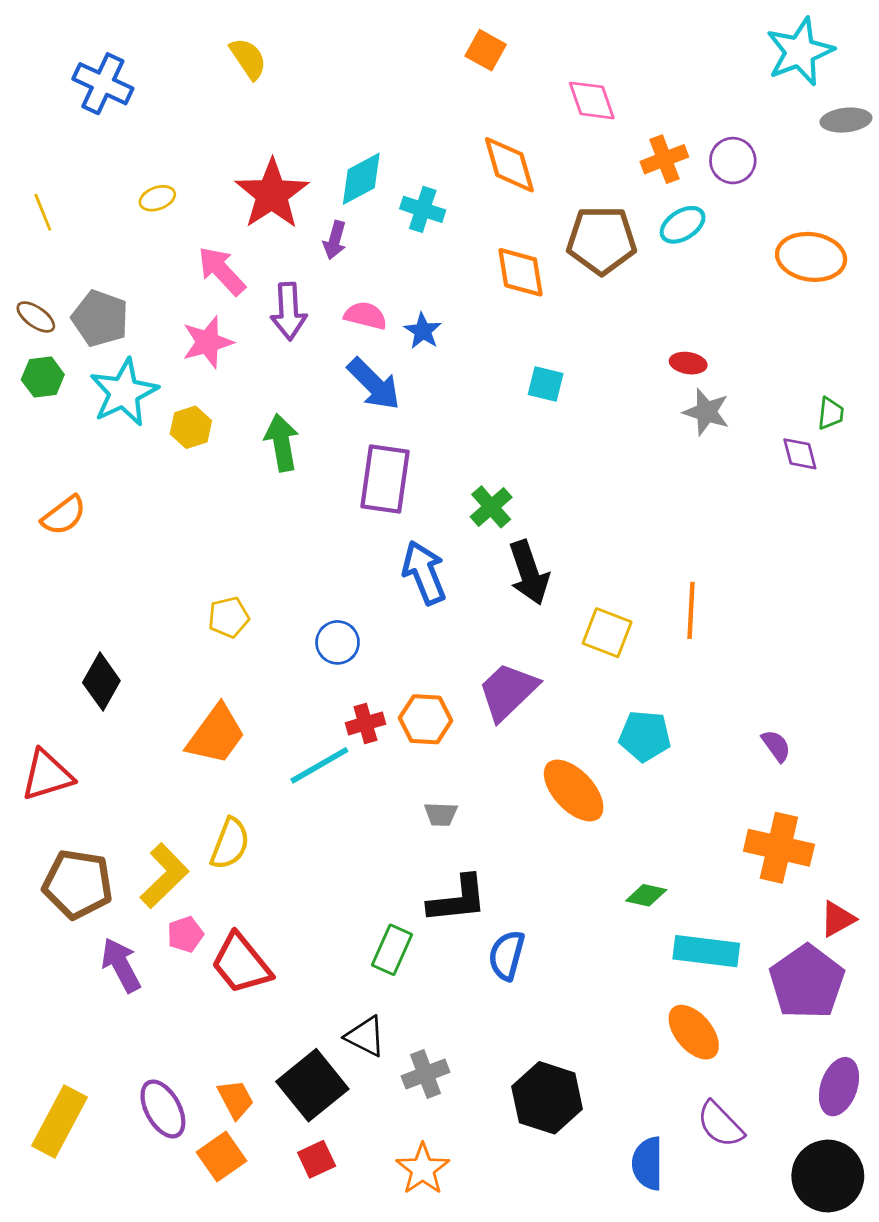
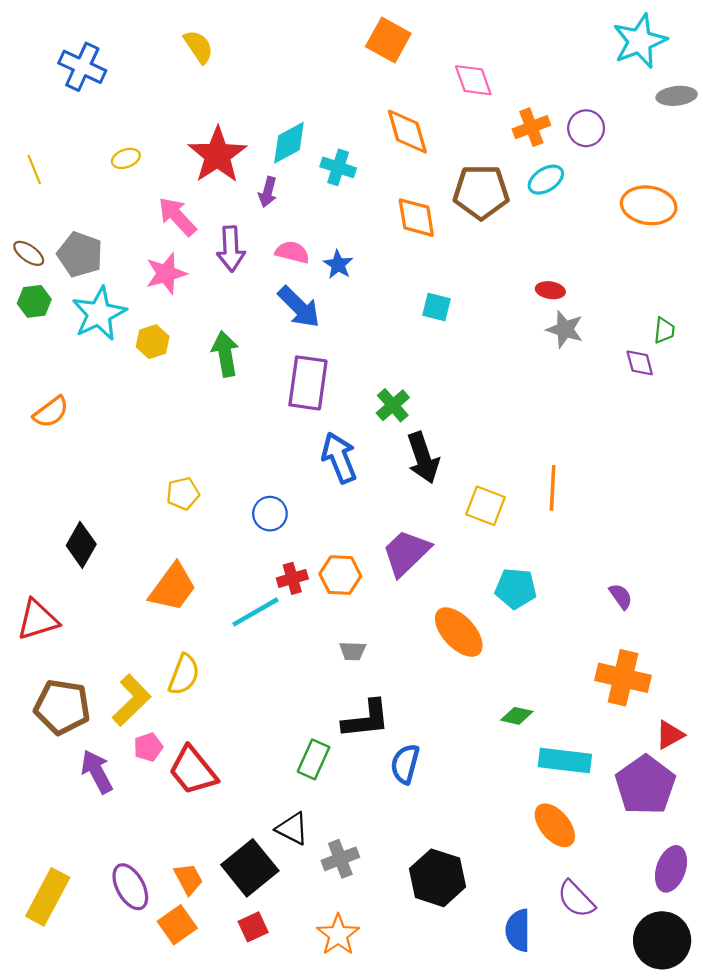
orange square: (486, 50) -> (388, 40), size x1.4

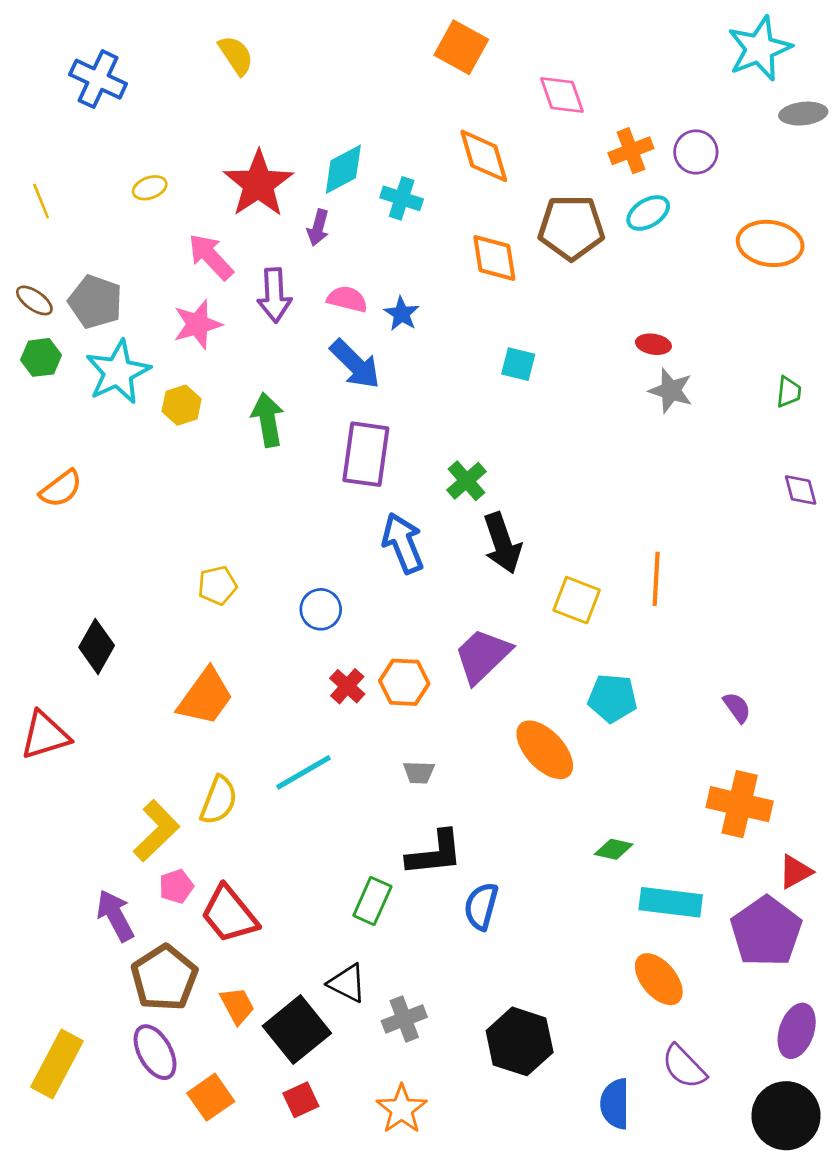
purple diamond: (640, 363) -> (801, 490), moved
red cross: (292, 578) -> (347, 686), turned -32
cyan line: (255, 612) -> (303, 772), moved
brown pentagon: (62, 707) -> (164, 978), moved, turned 30
orange trapezoid: (188, 879) -> (237, 1006), moved

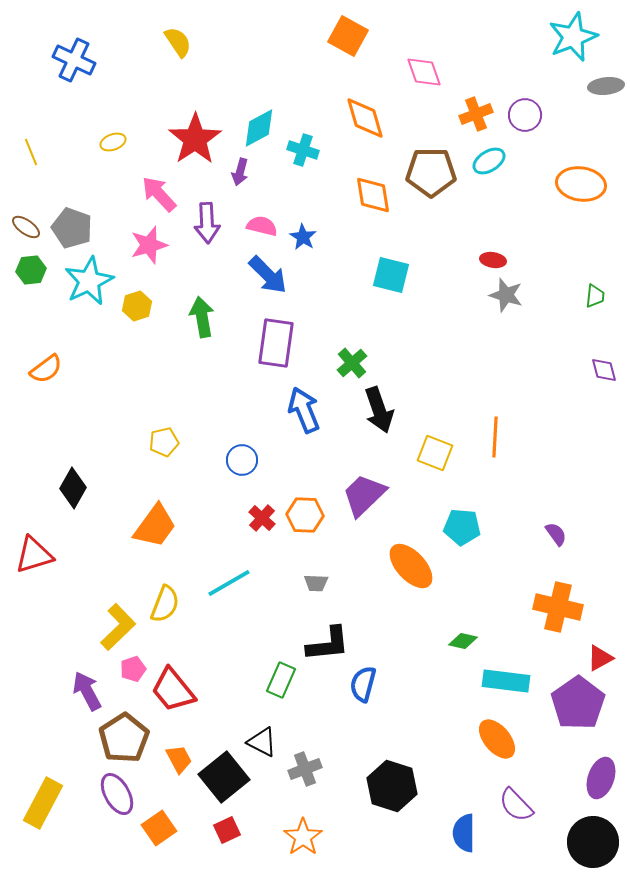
cyan square: (518, 364) -> (391, 275), size x1.4

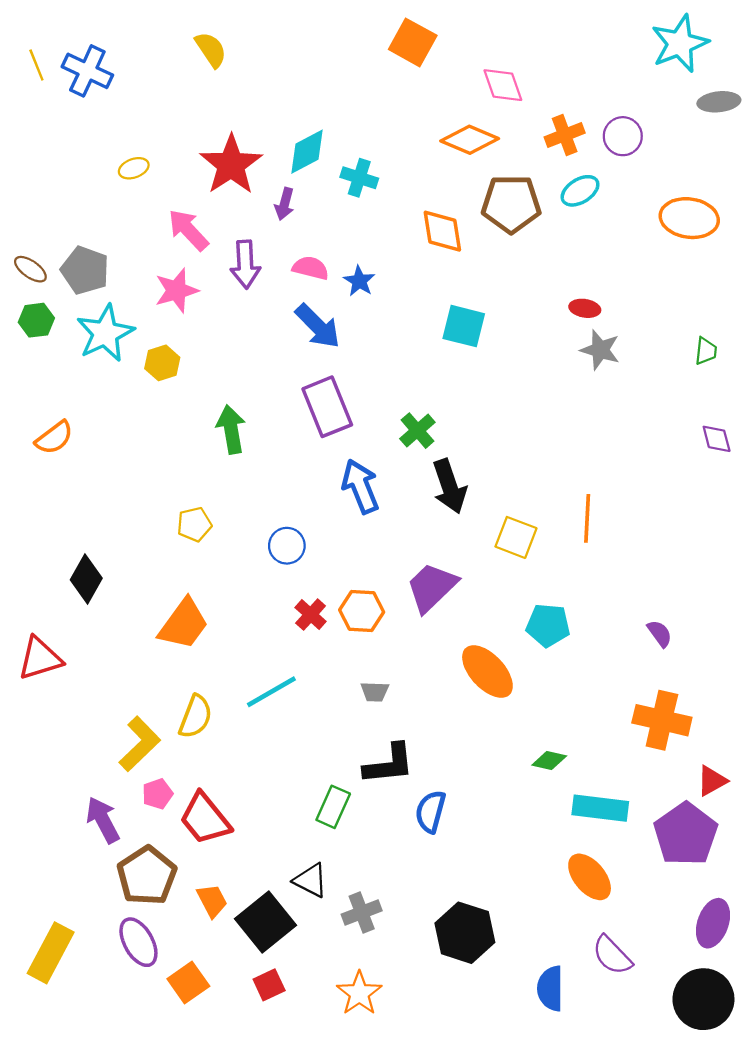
orange diamond: (365, 118) -> (470, 140), moved, turned -51
yellow line: (31, 152) -> (36, 65), moved
green arrow: (202, 317) -> (231, 429), moved
purple rectangle: (276, 343) -> (327, 407), turned -30

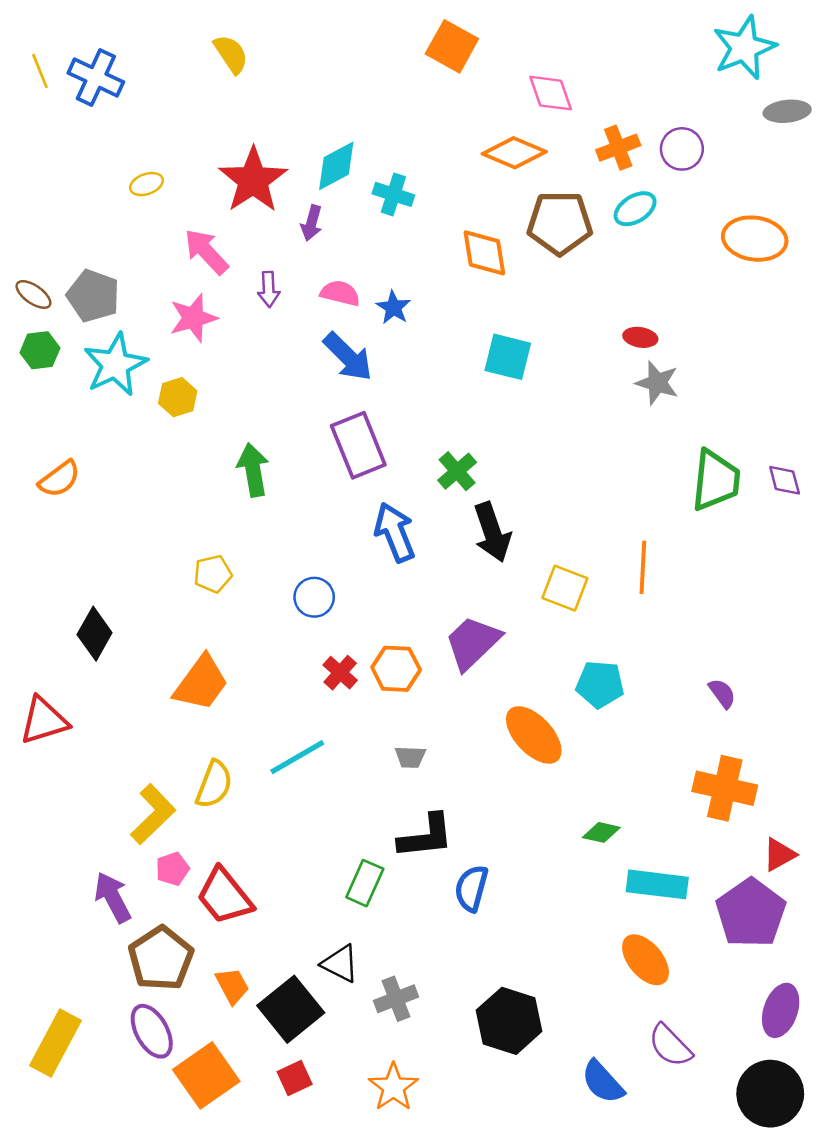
purple arrow: (245, 264) -> (269, 289), size x0.7
green trapezoid: (706, 351) -> (716, 480), moved, size x2.0
orange square: (188, 983) -> (206, 1075), size x1.4
blue semicircle: (550, 988) -> (603, 1082), turned -42

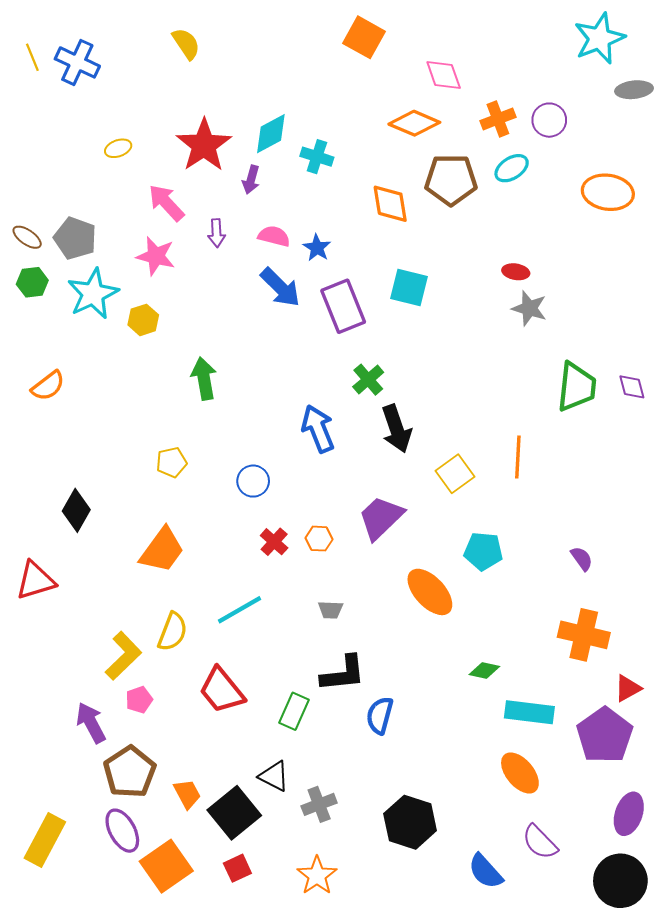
pink star: (193, 318) -> (156, 256), turned 30
purple rectangle: (358, 445) -> (343, 306), moved
yellow square: (565, 588) -> (455, 474), turned 33
orange hexagon: (396, 669) -> (319, 539), size x0.7
red trapezoid: (224, 896) -> (222, 690), moved

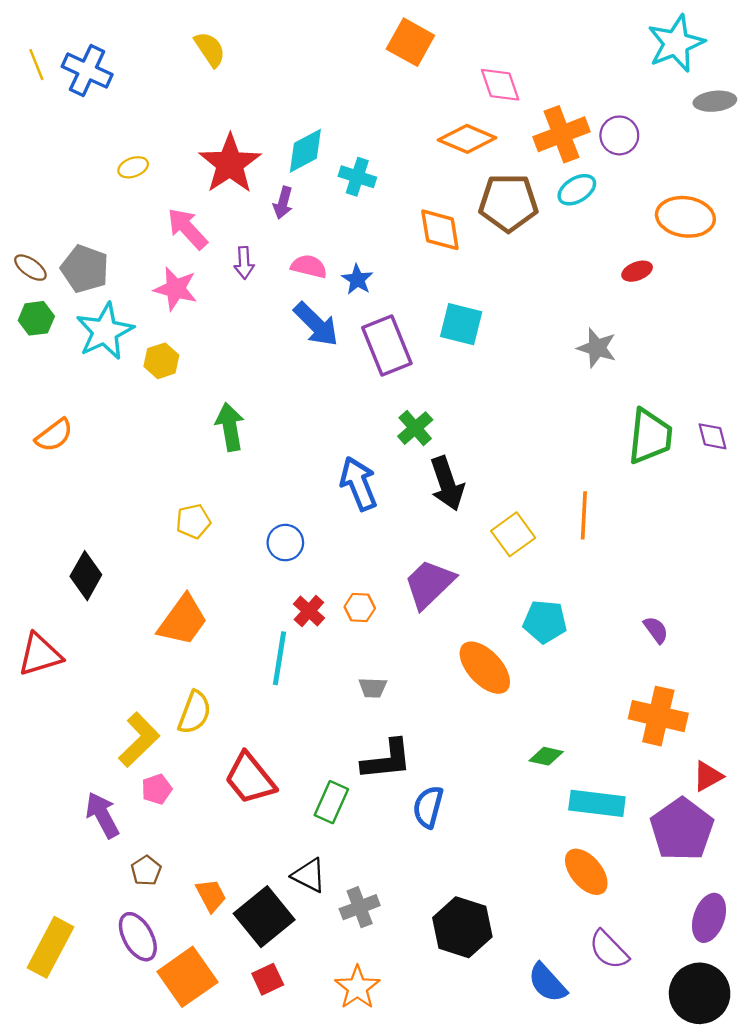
orange cross: (498, 119) -> (561, 134), size x1.4
red ellipse: (516, 272) -> (637, 271), moved, turned -30
cyan line: (240, 610) -> (279, 658), moved, turned -51
brown pentagon: (130, 772) -> (146, 871), size x0.5

